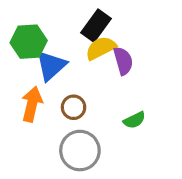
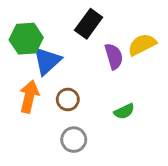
yellow semicircle: (101, 48) -> (142, 45), moved
gray circle: (80, 151) -> (74, 140), size x0.7

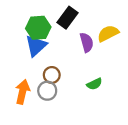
green hexagon: (26, 39) -> (38, 28), moved
orange arrow: (29, 97) -> (22, 92), moved
gray circle: (74, 140) -> (47, 91), moved

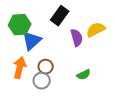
green hexagon: (38, 28) -> (20, 25), moved
orange arrow: (22, 92) -> (20, 68), moved

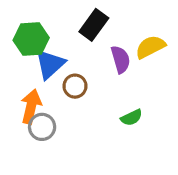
brown circle: (46, 67) -> (75, 86), moved
gray circle: (42, 81) -> (42, 127), moved

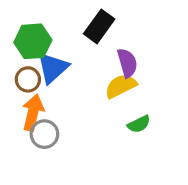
yellow semicircle: (150, 47) -> (121, 86), moved
brown circle: (75, 86) -> (28, 79), moved

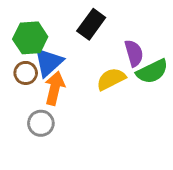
purple semicircle: (127, 63) -> (134, 53), moved
orange arrow: (33, 113) -> (55, 88), moved
green semicircle: (139, 124) -> (152, 71), moved, size x1.5

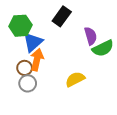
brown circle: (26, 73) -> (25, 68), moved
yellow semicircle: (111, 79) -> (75, 79), moved

